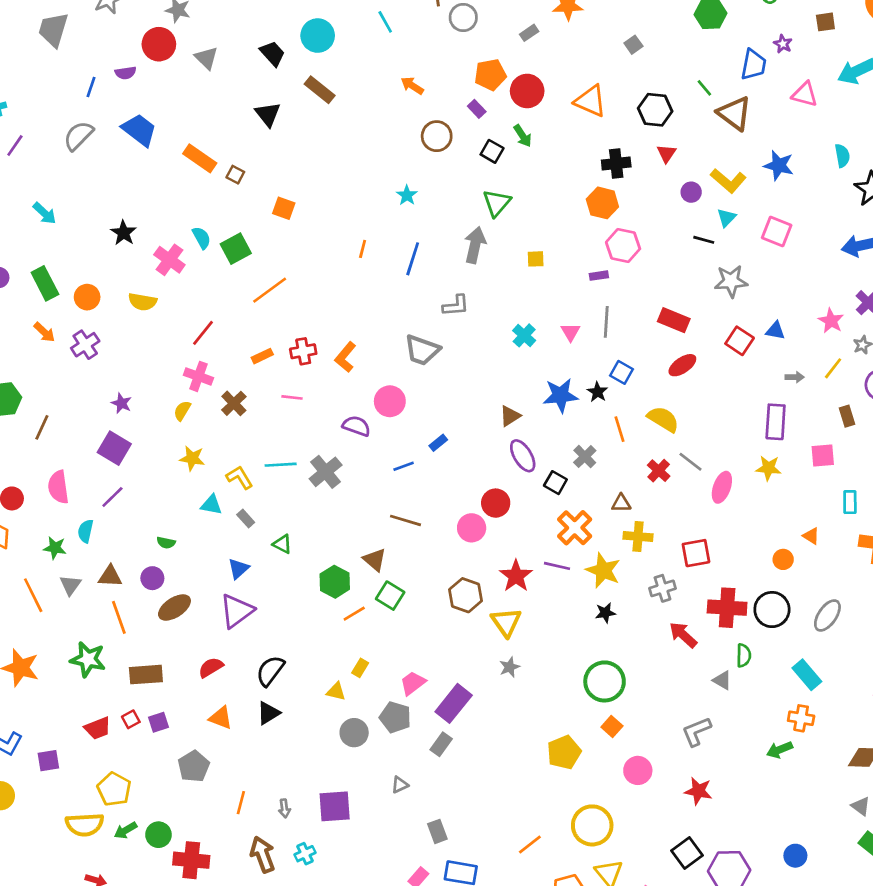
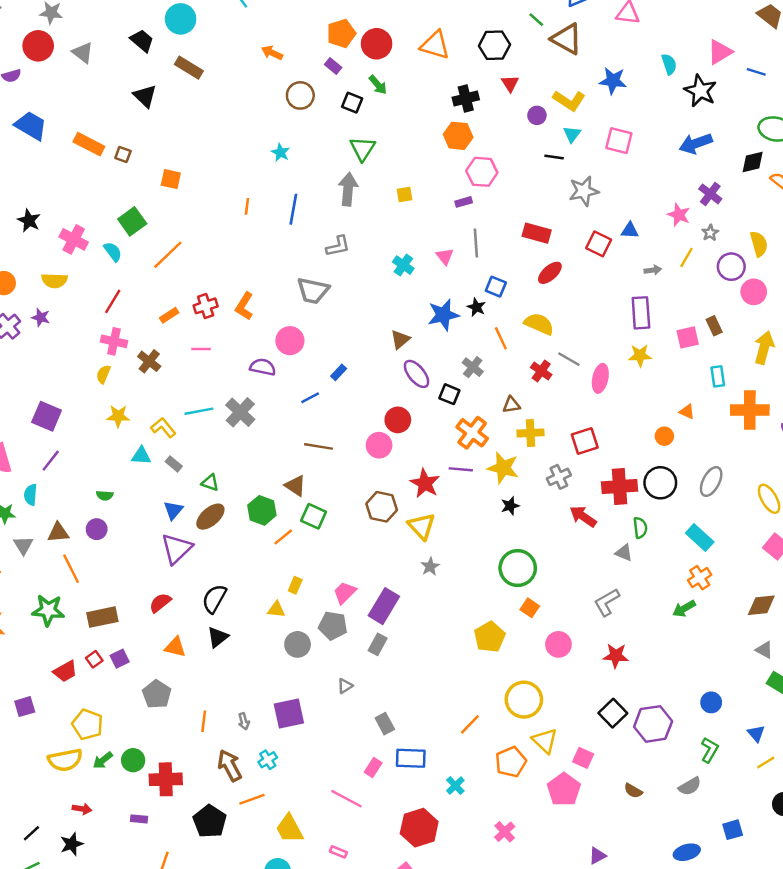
cyan semicircle: (201, 238) -> (113, 252), moved
purple star: (121, 403) -> (41, 317), moved
brown rectangle: (847, 416) -> (714, 326), moved
brown ellipse: (174, 607) -> (210, 517), moved
orange cross: (801, 718) -> (700, 578), turned -35

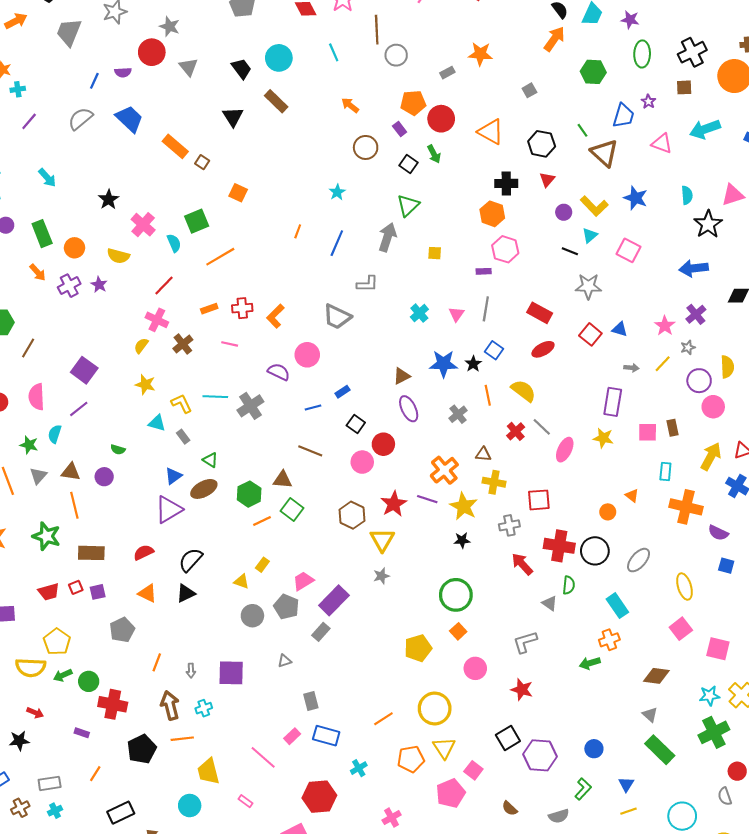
black square: (449, 394) -> (356, 424), moved
brown triangle: (295, 486) -> (283, 480), turned -42

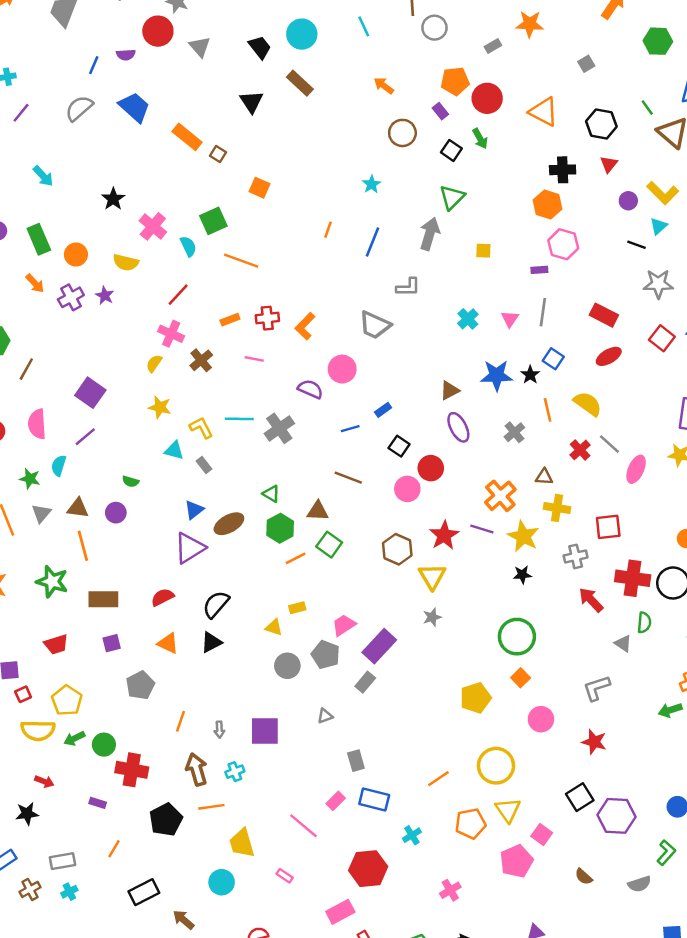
orange line: (220, 257) -> (241, 261), turned 52
green triangle: (210, 460) -> (271, 494), moved
yellow rectangle: (262, 565) -> (297, 608), turned 40
red square: (76, 587) -> (23, 694), moved

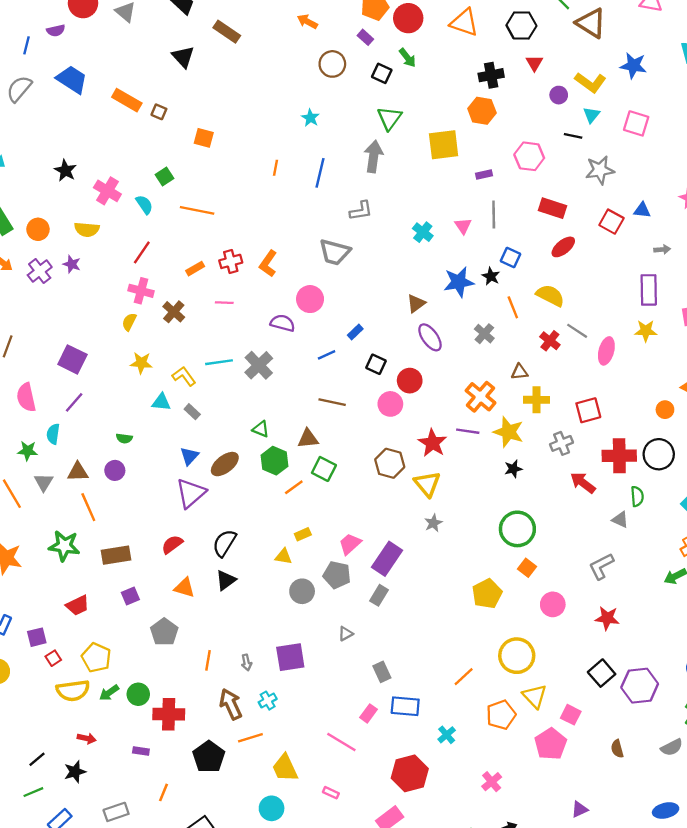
green square: (213, 221) -> (165, 177), size x0.7
pink hexagon: (563, 244) -> (529, 156), moved
yellow square: (483, 251) -> (444, 145), moved, size x2.0
brown semicircle: (584, 877) -> (617, 749), turned 42

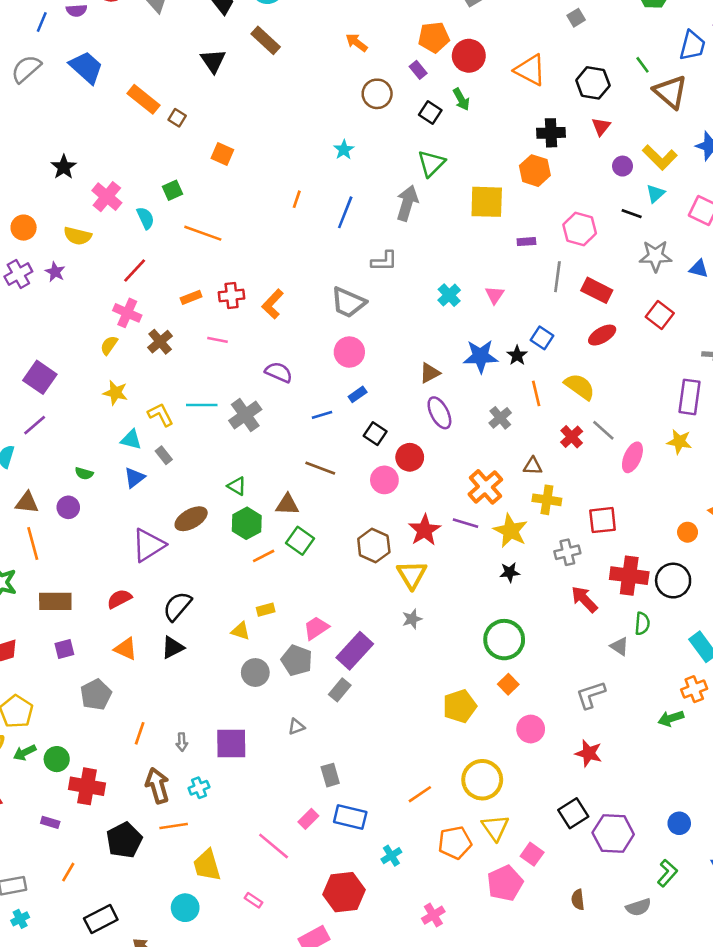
blue triangle: (642, 210) -> (699, 269), moved
gray line: (494, 214) -> (557, 277), moved
pink circle: (310, 299) -> (349, 352), moved
blue triangle: (189, 456) -> (135, 478), moved

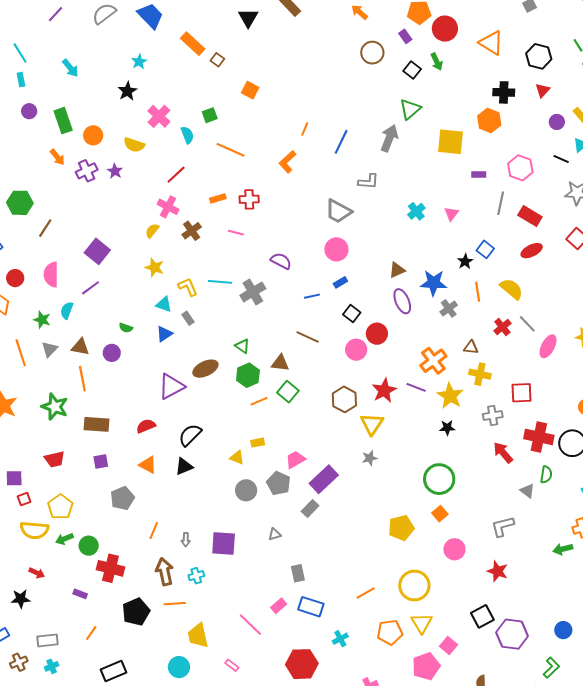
cyan star: (344, 150) -> (139, 62), moved
orange L-shape: (273, 304) -> (287, 162), moved
blue star: (481, 356) -> (433, 283), moved

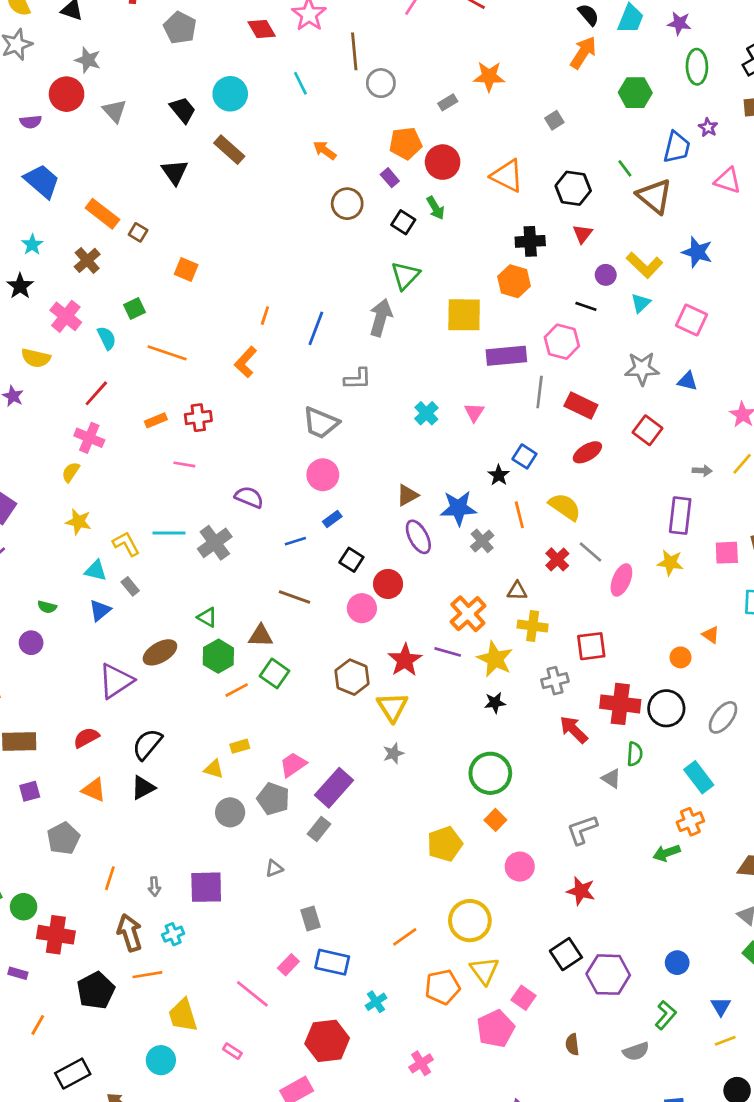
black line: (561, 159) -> (586, 306), moved
purple rectangle: (479, 175) -> (506, 356), size x2.0
brown cross: (192, 231) -> (87, 260), moved

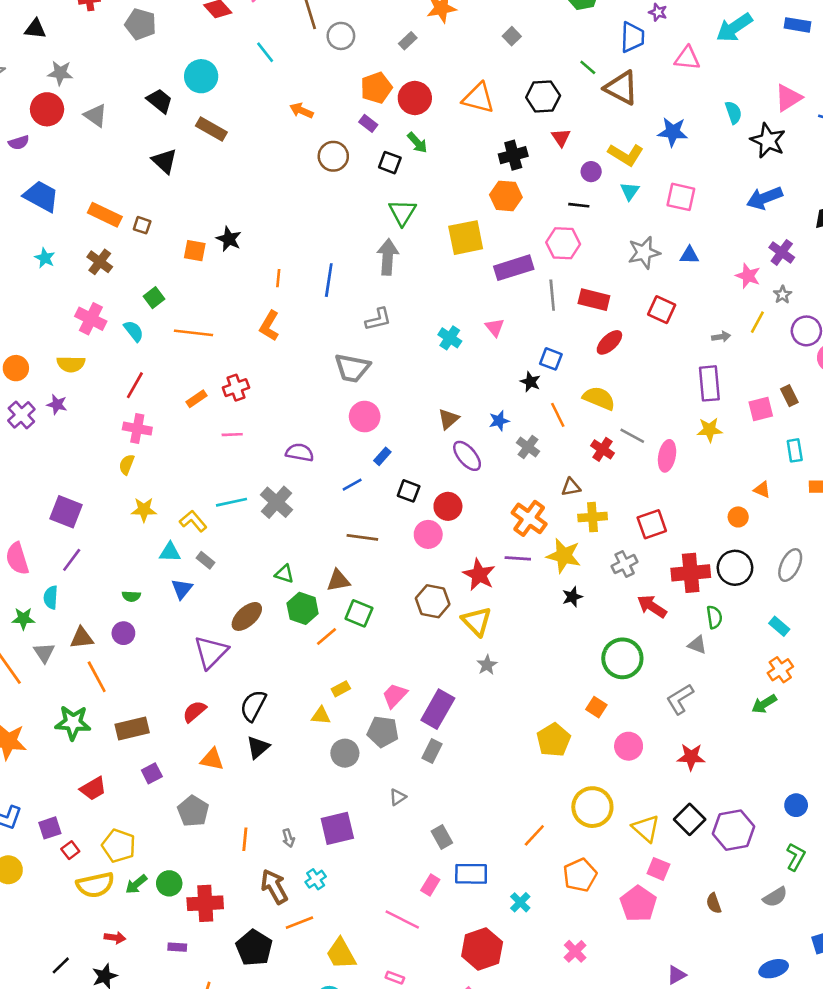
black star: (20, 286) -> (229, 239), moved
blue star: (458, 508) -> (499, 421), size x0.6
green circle: (490, 773) -> (622, 658), moved
cyan rectangle: (699, 777) -> (779, 626), size x0.7
yellow triangle: (484, 971) -> (646, 828), moved

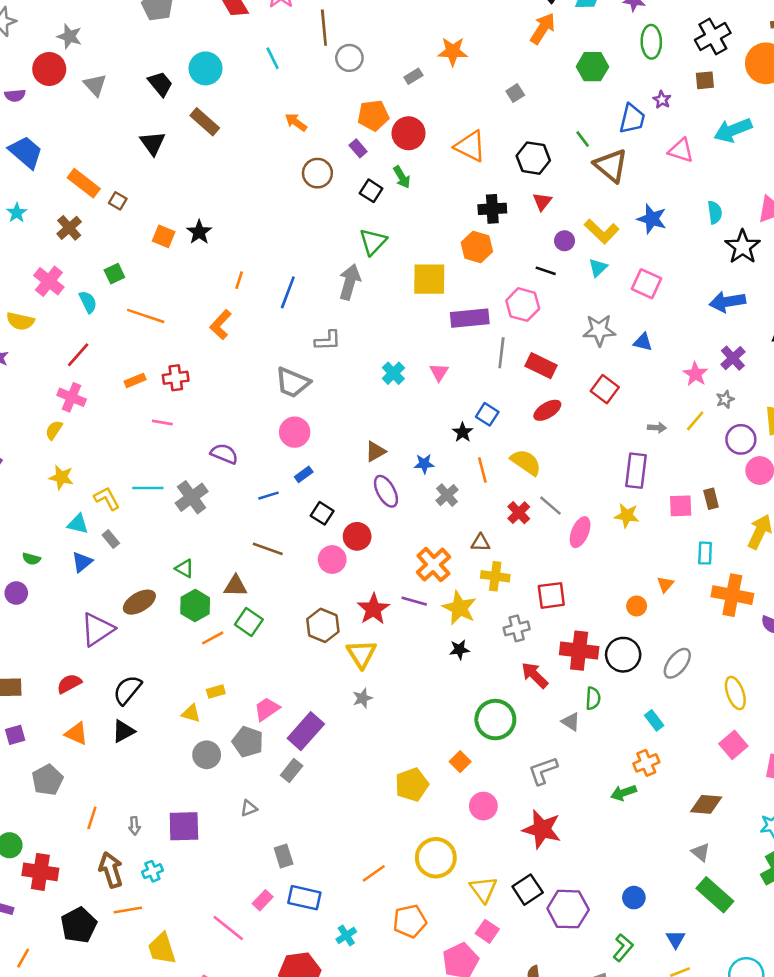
orange triangle: (762, 490) -> (665, 584), turned 36
red star: (691, 757) -> (542, 829), size x1.4

